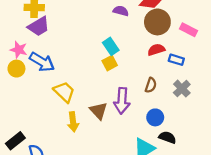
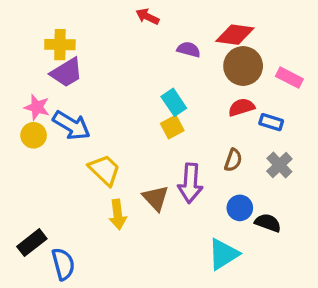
black semicircle: (167, 137) -> (268, 223), moved

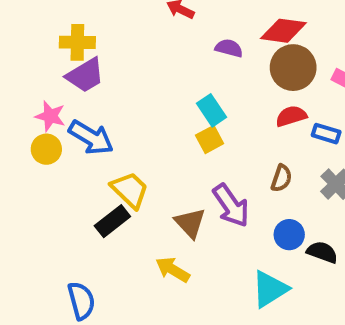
purple arrow: (190, 183) -> (231, 205), turned -39
yellow arrow: (118, 215) -> (173, 270), moved, turned 128
black rectangle: (32, 243) -> (112, 221), moved

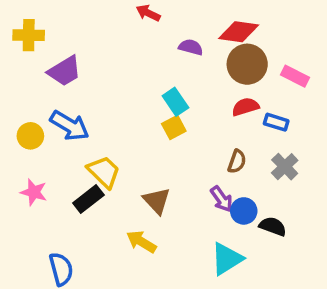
yellow cross: (77, 42) -> (29, 35), moved
pink star: (50, 116) -> (34, 192), moved
purple arrow: (231, 205) -> (222, 199), moved, size x0.7

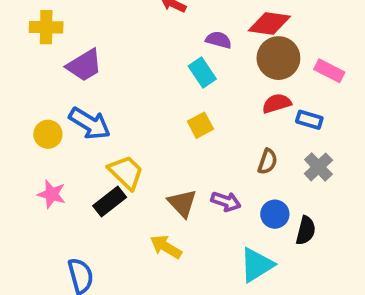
cyan rectangle: (175, 102) -> (202, 73), moved
purple arrow: (222, 199) -> (226, 201), moved, turned -36
black semicircle: (273, 226) -> (306, 230), turned 84

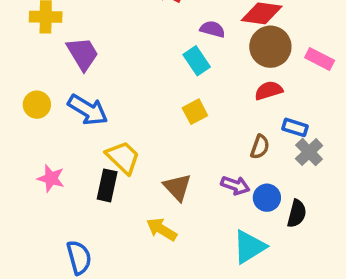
purple trapezoid: (84, 65) -> (83, 54), turned -90
blue rectangle: (309, 120) -> (295, 127), moved
yellow circle: (48, 134) -> (37, 105), moved
black rectangle: (110, 201) -> (107, 185), turned -40
purple arrow: (226, 201) -> (235, 185), moved

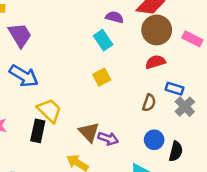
purple arrow: (235, 185) -> (108, 139), moved

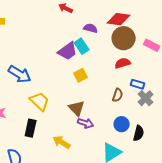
purple trapezoid: (20, 35) -> (68, 51), moved, turned 85
black rectangle: (38, 131) -> (31, 128), moved
brown triangle: (89, 132) -> (77, 108), moved

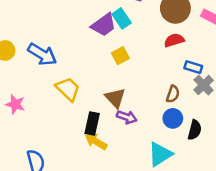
brown semicircle: (118, 95) -> (173, 94), moved
black rectangle: (31, 128) -> (92, 124), moved

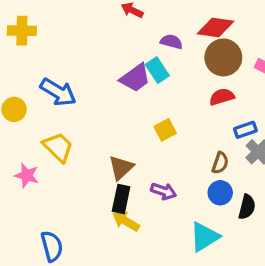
blue arrow: (42, 54) -> (58, 92), moved
yellow square: (120, 56) -> (165, 130), moved
blue rectangle: (193, 67) -> (245, 130), turned -36
yellow trapezoid: (68, 89) -> (58, 147), moved
brown triangle: (115, 98) -> (121, 168), moved, turned 30

